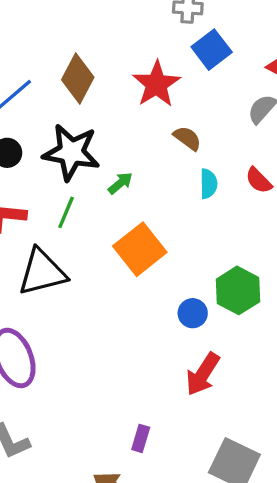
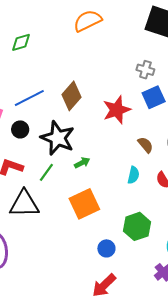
brown semicircle: (187, 138) -> (145, 145), moved
green hexagon: (238, 290) -> (137, 226), moved

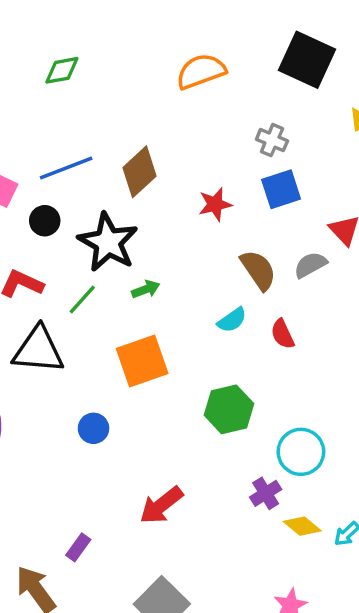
orange semicircle: (88, 21) -> (201, 71), moved
red star: (117, 110) -> (215, 204), size x0.7
brown semicircle: (145, 145) -> (258, 270), size x1.4
cyan semicircle: (133, 175) -> (232, 320), turned 36
blue circle: (106, 248) -> (93, 428), moved

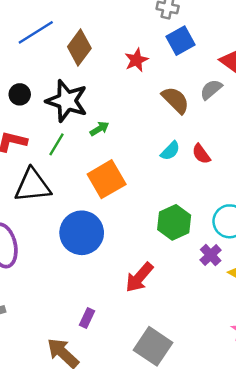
blue line: (66, 168) -> (36, 32), moved
cyan semicircle: (232, 320) -> (170, 151), moved
red semicircle: (283, 334) -> (201, 154), moved
green hexagon: (229, 409) -> (174, 222), moved
blue circle: (93, 428) -> (82, 233), size x2.0

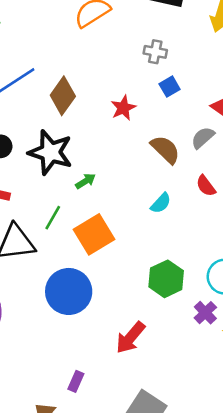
blue square: (181, 41) -> (170, 87), size x0.7
green line: (56, 144) -> (53, 218), moved
red semicircle: (201, 154) -> (206, 186), moved

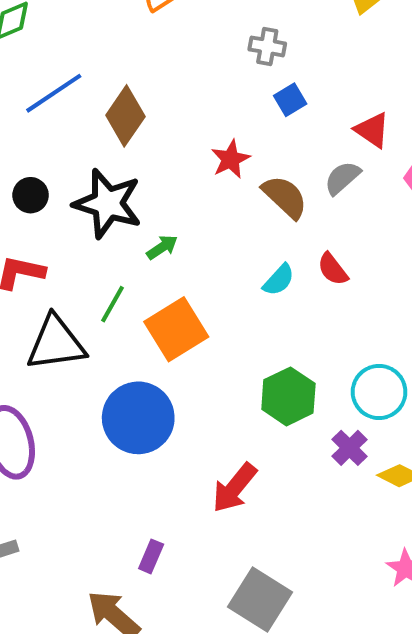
red star: (123, 108) -> (230, 159), moved
red semicircle: (206, 186) -> (333, 269), moved

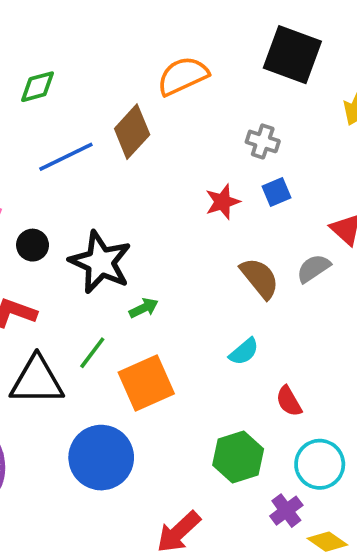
brown diamond: (125, 116) -> (132, 132), moved
red star: (230, 159) -> (223, 202), moved
red semicircle: (333, 269) -> (289, 401), moved

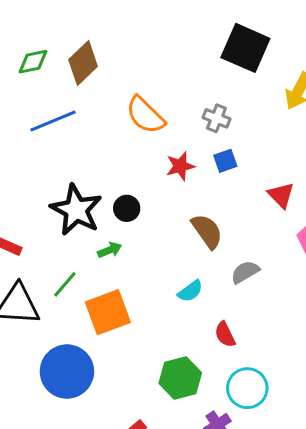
orange semicircle: (183, 76) -> (145, 115), moved, turned -114
brown diamond: (132, 132) -> (83, 63), moved
black circle: (33, 245) -> (127, 208), moved
gray semicircle: (313, 268) -> (245, 272), moved

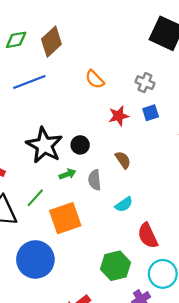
orange semicircle: (145, 115) -> (95, 79), size x0.7
brown semicircle: (207, 231) -> (123, 160), moved, size x0.7
gray semicircle: (245, 272) -> (95, 180), moved, turned -66
red semicircle: (225, 334) -> (148, 236), size x1.4

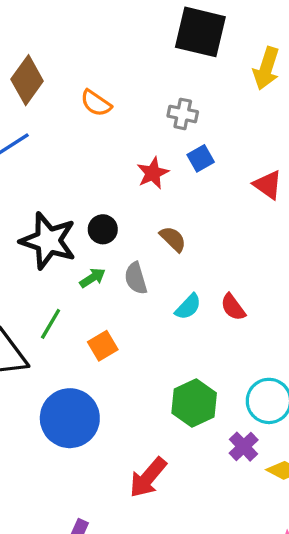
orange semicircle: (95, 79) -> (96, 103), moved
orange square: (65, 218) -> (103, 346), size x0.6
red semicircle: (148, 236) -> (233, 307), moved, size x0.7

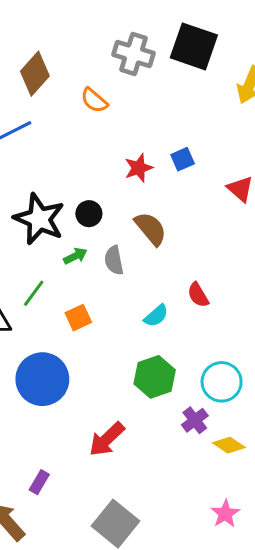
gray cross: (183, 114) -> (134, 54), moved, size x1.5
brown semicircle: (173, 239) -> (151, 229), size x1.4
cyan semicircle: (188, 307) -> (156, 316), moved

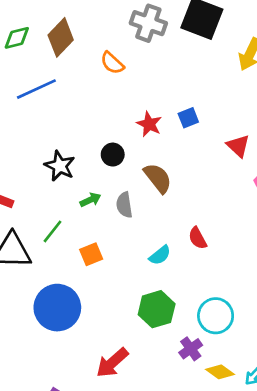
red star: (139, 168) -> (149, 124), turned -30
black circle: (89, 214) -> (113, 155), moved
black star: (39, 219) -> (60, 166), size x0.7

